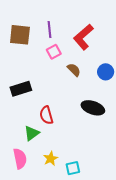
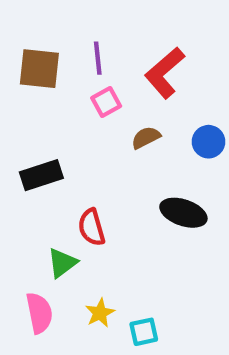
brown semicircle: (74, 70) -> (146, 137), turned -72

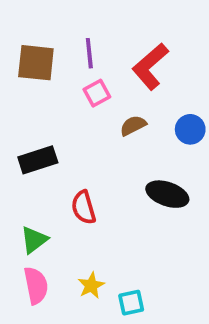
green triangle: (62, 263) -> (34, 240), moved

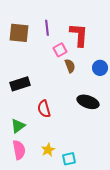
red L-shape: (150, 66) -> (79, 35), turned 135
pink square: (97, 93) -> (60, 50), moved
brown semicircle: (133, 126) -> (70, 66), turned 96

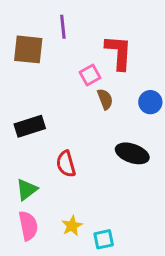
purple line: (47, 28) -> (63, 27), moved

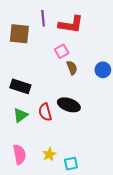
red L-shape: (119, 52) -> (71, 24), moved, turned 95
black rectangle: (30, 126) -> (20, 86), turned 36
black ellipse: (132, 153) -> (69, 105), moved
green triangle: (27, 190) -> (20, 115), moved

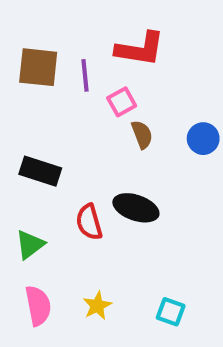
purple line: (43, 18) -> (85, 75), moved
green triangle: (20, 115) -> (30, 245), moved
cyan square: (71, 164) -> (171, 312), moved, turned 32

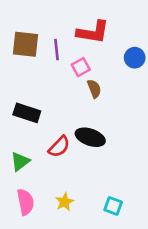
blue circle: (203, 139) -> (135, 58), moved
red semicircle: (89, 222) -> (59, 147), turned -120

